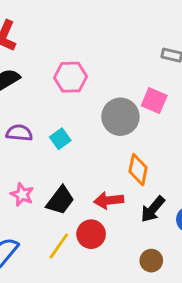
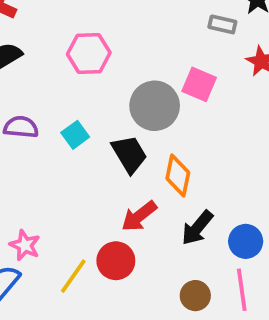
pink star: (22, 195) -> (25, 245), moved
black trapezoid: (60, 200) -> (129, 154), moved, turned -68
red arrow: (109, 200) -> (139, 216), turned -32

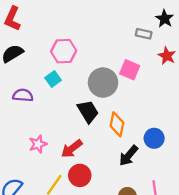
cyan square: (75, 135) -> (53, 79), moved
red arrow: (139, 216) -> (72, 149), moved
blue circle: (246, 241) -> (154, 138), moved
pink star: (25, 245) -> (38, 144), moved, turned 30

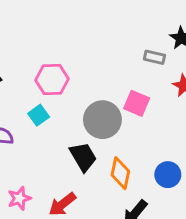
blue circle: (154, 138) -> (168, 175), moved

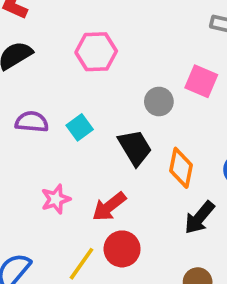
cyan square: (39, 115) -> (80, 127), moved
gray circle: (102, 120) -> (159, 102), size x0.6

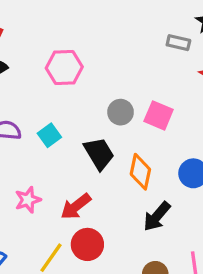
pink square: (201, 81) -> (159, 115), moved

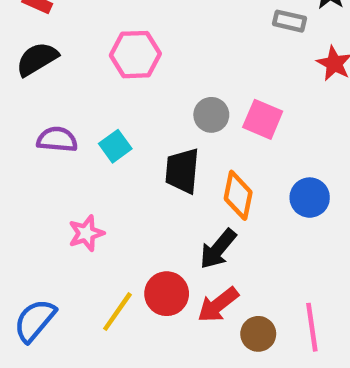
black trapezoid: (99, 153) -> (182, 171), turned -144
red arrow: (76, 206) -> (218, 305), moved
black arrow: (157, 216) -> (218, 249), moved

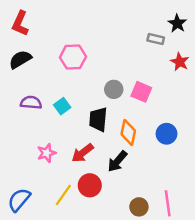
red arrow: (218, 305) -> (83, 153), moved

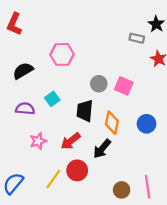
black semicircle: (20, 59) -> (23, 71), moved
purple semicircle: (31, 103) -> (25, 109), moved

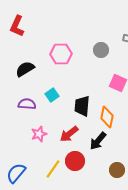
gray circle: (99, 84) -> (101, 50), moved
brown circle: (122, 190) -> (117, 170), moved

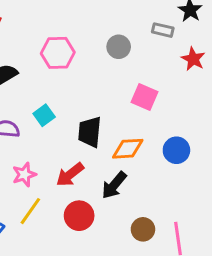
orange diamond: (107, 117) -> (128, 149), turned 75
yellow line: (53, 169) -> (30, 211), moved

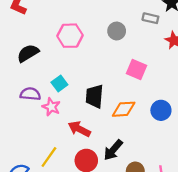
pink star: (24, 175) -> (51, 107), moved, turned -30
red arrow: (70, 175) -> (79, 129), turned 65
black arrow: (114, 185) -> (113, 150), moved

